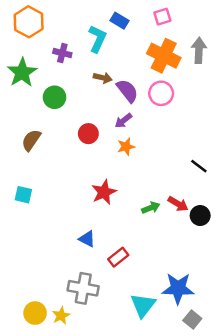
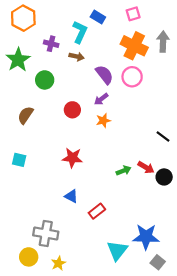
brown arrow: (103, 78) -> (77, 57), moved
red star: (104, 192) -> (72, 158), moved, turned 30
gray cross: (83, 288) -> (46, 233), moved
yellow star: (61, 316) -> (59, 263), moved

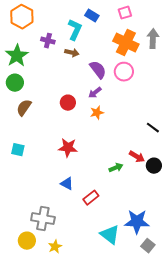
green circle: (45, 80) -> (15, 83), moved
green arrow: (124, 171) -> (116, 168), moved
cyan triangle: (117, 251) -> (110, 235), turned -30

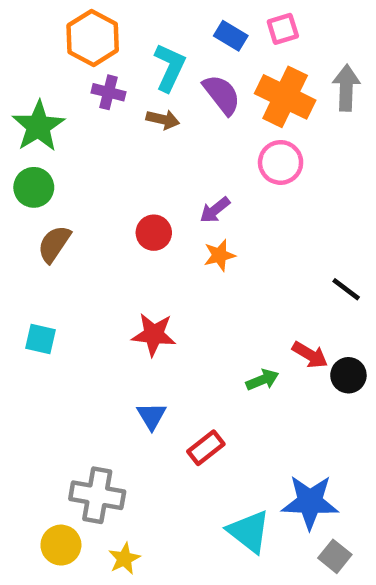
blue rectangle: (92, 16) -> (231, 36), moved
orange hexagon: (22, 17) -> (93, 38), moved
purple semicircle: (98, 70) -> (222, 95), moved
blue triangle: (67, 184) -> (152, 416), turned 32

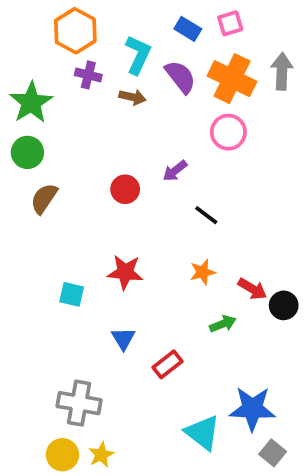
orange star: (219, 255) -> (203, 272), moved
black line: (346, 289) -> (206, 215), moved
cyan square: (41, 339) -> (72, 294), moved
green arrow: (262, 380) -> (223, 324), moved
yellow circle: (61, 545) -> (62, 455), moved

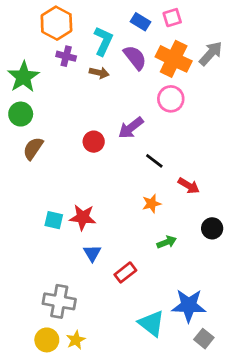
gray arrow: (282, 71) -> (211, 53), turned 40
purple arrow: (175, 171) -> (131, 128), size x1.4
red star: (125, 272) -> (83, 217), moved
red arrow: (252, 289) -> (189, 186), moved

